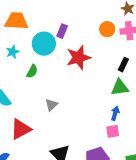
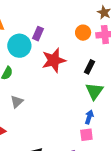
black rectangle: (123, 65) -> (89, 67), moved
green triangle: (120, 87) -> (94, 91), turned -48
gray triangle: (51, 105) -> (17, 102), moved

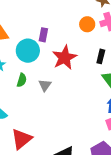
gray triangle: (17, 102) -> (45, 85), moved

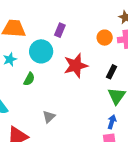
purple rectangle: (43, 35) -> (60, 30), moved
gray triangle: (45, 85) -> (49, 117), moved

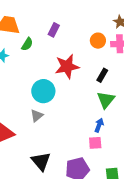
cyan circle: (41, 51) -> (43, 91), moved
green semicircle: (29, 79) -> (27, 44), moved

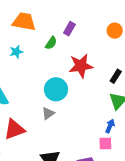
orange circle: (98, 41) -> (115, 31), moved
green semicircle: (27, 44) -> (51, 43), moved

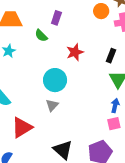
green semicircle: (51, 43) -> (41, 36), turned 112
red star: (81, 66) -> (75, 52), size x0.7

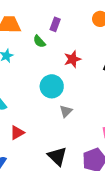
gray triangle: (52, 105) -> (66, 111), moved
red triangle: (22, 127) -> (17, 133), size x0.7

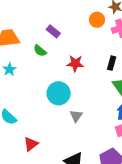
purple rectangle: (55, 24) -> (53, 31), turned -64
red star: (72, 59) -> (75, 63), turned 30

